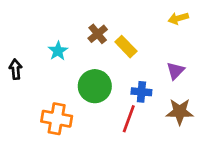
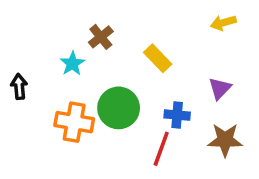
brown cross: (98, 34) -> (101, 37), moved
orange cross: (57, 119) -> (74, 122), moved

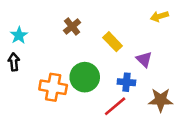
cyan star: (72, 64) -> (19, 35), moved
purple triangle: (220, 88) -> (144, 59), moved, turned -30
red line: (161, 149) -> (115, 106), turned 30

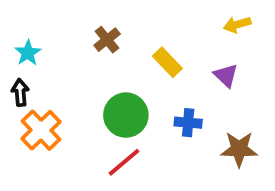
purple triangle: (144, 59) -> (226, 75), moved
orange cross: (53, 87) -> (41, 130), moved, turned 36
red line: (115, 106) -> (124, 162), moved

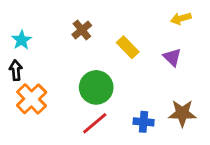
blue cross: (188, 123) -> (144, 122), moved

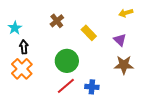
black arrow: (16, 70) -> (24, 47), moved
brown star: (182, 113) -> (124, 65), moved
blue cross: (144, 122) -> (92, 87), moved

